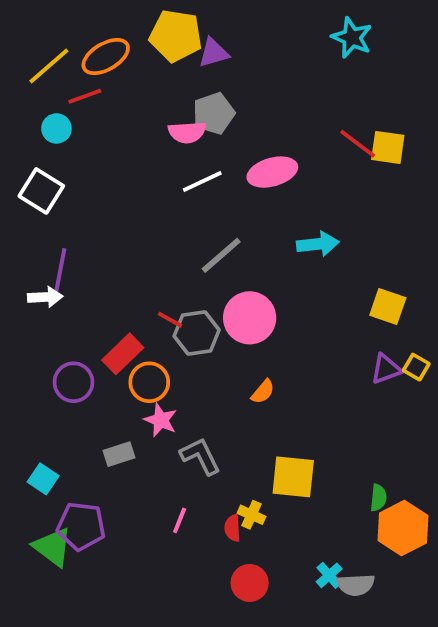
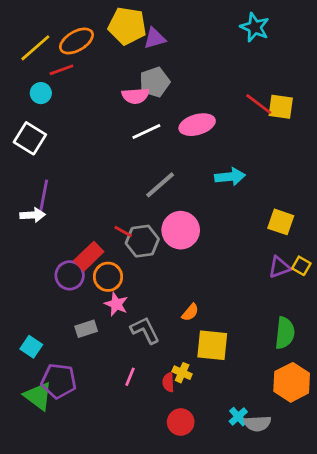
purple circle: (74, 382) -> (70, 275), moved
orange semicircle: (263, 392) -> (190, 312), moved
green semicircle: (378, 498) -> (285, 333), moved, size x1.6

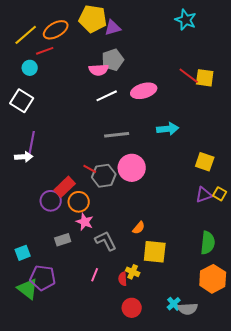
gray line: (160, 185) -> (117, 135), turned 35
cyan square: (31, 347) -> (23, 253), turned 35

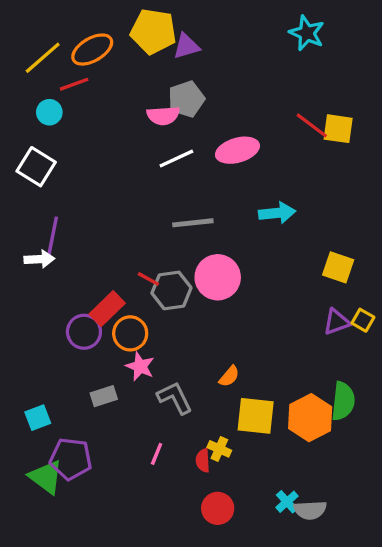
orange hexagon: (213, 279) -> (310, 418), moved

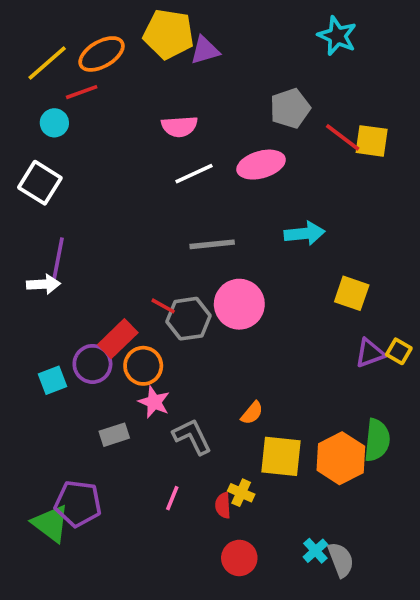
gray pentagon: (186, 99) -> (290, 108), moved
yellow square: (338, 267) -> (352, 293), moved
cyan square: (38, 418) -> (53, 380), moved
gray semicircle: (310, 510) -> (341, 560), turned -108

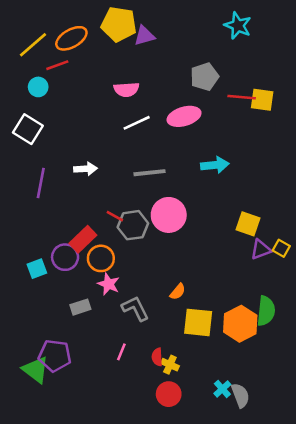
red line: (343, 137) -> (242, 97), turned -32
white arrow: (44, 284) -> (85, 169), moved
yellow square: (352, 293) -> (248, 224), moved
yellow cross: (241, 493) -> (170, 365), moved

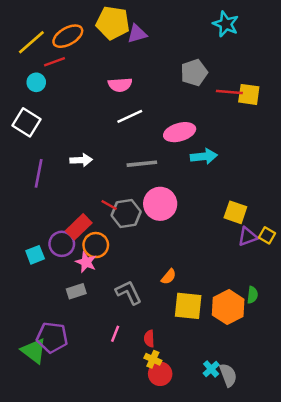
pink ellipse: (184, 116) -> (180, 132), moved
pink star: (109, 284) -> (86, 262), moved
green semicircle: (266, 311) -> (252, 295), size x0.6
yellow cross: (170, 365) -> (153, 359), moved

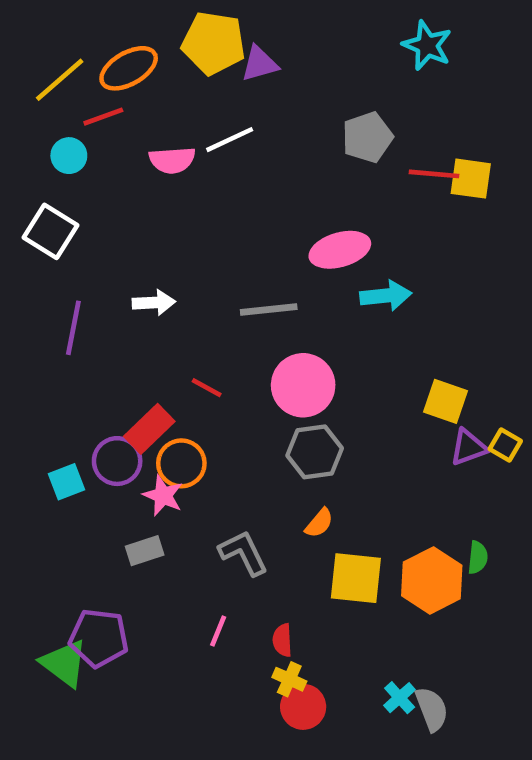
pink semicircle: (120, 85) -> (172, 160), moved
white line: (130, 116) -> (230, 140), moved
gray hexagon: (126, 213) -> (315, 452), moved

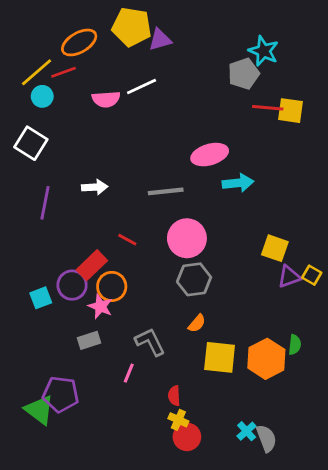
cyan star: (427, 45) -> (264, 51), moved
yellow line: (60, 80) -> (37, 72), moved
gray pentagon: (367, 137) -> (244, 74), moved
pink line: (218, 631) -> (129, 373), moved

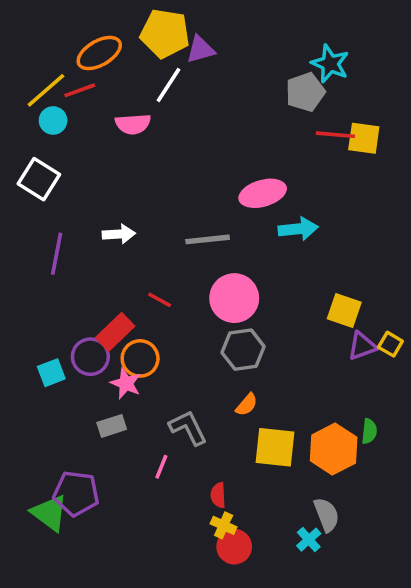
white line: (142, 86) -> (168, 85), moved, turned -32
gray semicircle: (266, 438) -> (327, 515), moved

